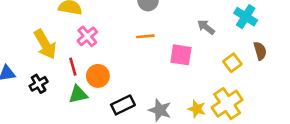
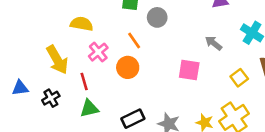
orange line: (145, 36) -> (134, 41), moved, turned 60
orange circle: (98, 76) -> (128, 67), moved

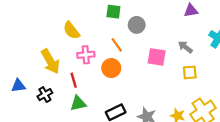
yellow semicircle: (82, 24) -> (71, 30), turned -138
pink cross: (98, 52) -> (86, 55), turned 35
pink square: (189, 70) -> (157, 57), moved
yellow square: (239, 78) -> (190, 72), moved, turned 32

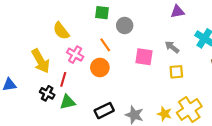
pink cross: (86, 55) -> (75, 55), turned 35
red line: (74, 80) -> (63, 79), turned 32
black cross: (45, 95) -> (47, 93), moved, turned -32

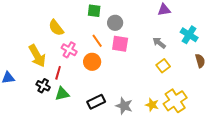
pink square: (144, 57) -> (120, 44), moved
yellow square: (176, 72) -> (163, 66), turned -32

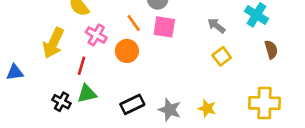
yellow arrow: (37, 56) -> (53, 43), turned 55
black cross: (43, 86) -> (61, 102), moved
yellow cross: (175, 101) -> (264, 103), moved, turned 35

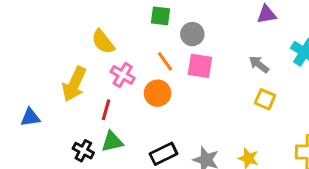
yellow square: (222, 56) -> (265, 99), turned -30

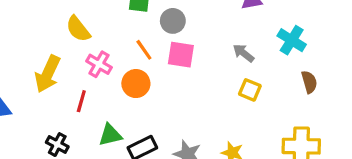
green triangle: (112, 142) -> (110, 135), moved

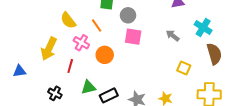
orange line: (144, 50) -> (97, 25), moved
brown semicircle: (309, 82) -> (214, 54), size x1.5
yellow square: (250, 90) -> (184, 68), moved

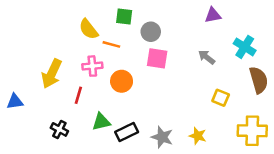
yellow semicircle: (68, 20) -> (89, 29), moved
orange line: (97, 25) -> (111, 44), turned -40
pink cross: (81, 43) -> (92, 66), turned -35

